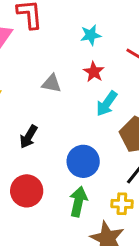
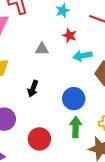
cyan arrow: (107, 104) -> (82, 56), turned 54
red circle: (27, 191) -> (39, 139), moved

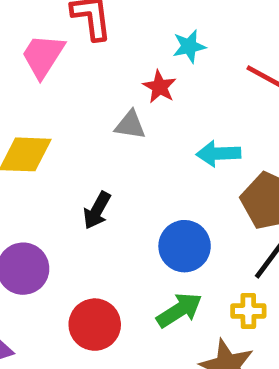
red star: (70, 35) -> (160, 87), moved
green arrow: (76, 127) -> (179, 310), turned 48

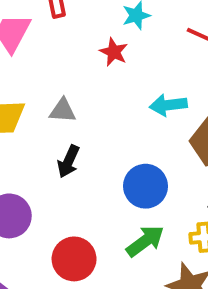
gray triangle: (130, 125) -> (63, 111), moved

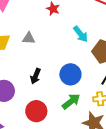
cyan arrow: (168, 105) -> (81, 34), turned -120
black arrow: (68, 161) -> (36, 76), moved

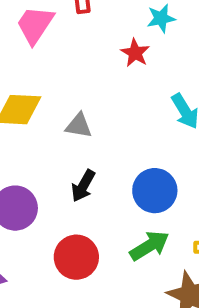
gray triangle: (29, 38) -> (79, 126), moved

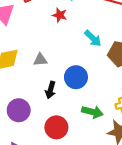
blue circle: (155, 191) -> (76, 77), moved
green arrow: (149, 246) -> (92, 112), turned 60

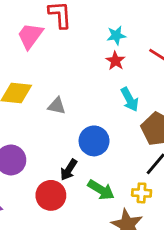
red star: (60, 15) -> (115, 61), moved
black arrow: (51, 90) -> (69, 170), moved

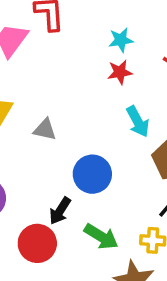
red star: (115, 61) -> (120, 72), turned 30

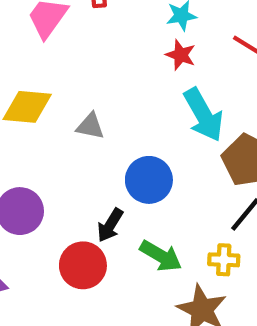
red star: (120, 72) -> (181, 55), turned 30
cyan arrow: (138, 121) -> (203, 115), size x1.4

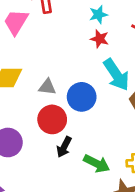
blue circle: (149, 180) -> (82, 97), moved
red circle: (83, 265) -> (52, 119), moved

